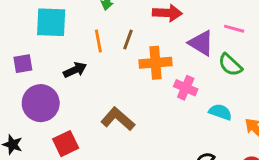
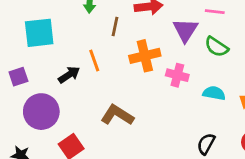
brown line: (128, 40) -> (115, 27), moved
orange line: (98, 41) -> (94, 60), moved
purple triangle: (201, 43) -> (185, 30), turned 40

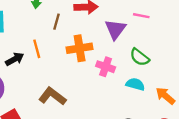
green semicircle: (216, 47) -> (140, 57), moved

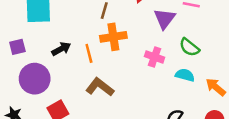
orange cross: (80, 48) -> (113, 37), moved
orange line: (37, 49) -> (89, 53), moved

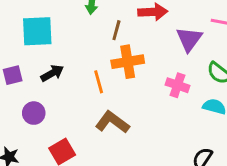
black arrow: (61, 49) -> (52, 73), moved
purple circle: (35, 79) -> (34, 113), size x0.6

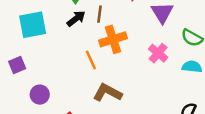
black arrow: (52, 73) -> (76, 19), moved
pink cross: (178, 85) -> (158, 53), turned 30

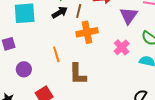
orange line: (91, 60) -> (56, 54), moved
brown L-shape: (107, 93) -> (78, 74), turned -125

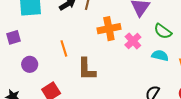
orange cross: (87, 32) -> (109, 29), moved

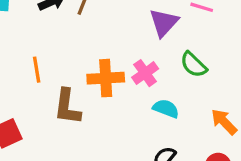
orange cross: (109, 29) -> (106, 78), moved
cyan semicircle: (160, 56) -> (166, 109), moved

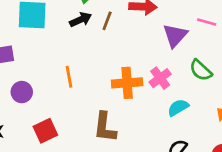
brown L-shape: (67, 107) -> (105, 127), moved
cyan semicircle: (166, 109) -> (178, 108), turned -50

